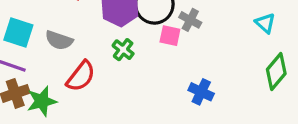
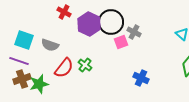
pink square: (170, 36) -> (121, 42), turned -32
green cross: (123, 50) -> (85, 65), moved

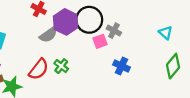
gray semicircle: (50, 45) -> (48, 35), moved, turned -54
blue cross: (141, 78) -> (121, 66), moved

